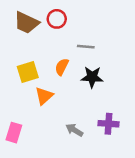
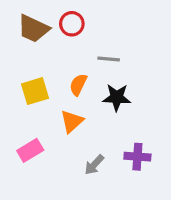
orange triangle: (44, 96) -> (72, 121), moved
gray arrow: (74, 130) -> (94, 165), turned -78
pink rectangle: (14, 133) -> (30, 150), moved, turned 42

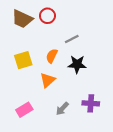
gray line: (109, 59) -> (72, 39), turned -32
pink rectangle: (30, 150) -> (24, 110), moved

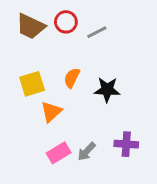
gray line: (72, 39) -> (97, 32), moved
orange triangle: (47, 80) -> (51, 112), moved
pink rectangle: (24, 110) -> (59, 153), moved

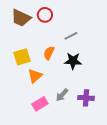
gray line: (97, 32) -> (71, 36), moved
gray arrow: (87, 151) -> (62, 95), moved

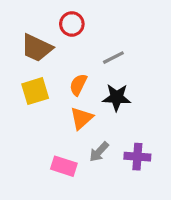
brown trapezoid: (21, 18) -> (37, 48), moved
orange triangle: (35, 76) -> (81, 118), moved
pink rectangle: (40, 104) -> (64, 166), turned 49

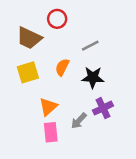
orange triangle: (81, 118) -> (48, 107), moved
purple cross: (137, 157) -> (103, 108), moved, turned -30
pink rectangle: (64, 166) -> (51, 132), turned 66

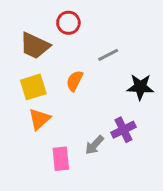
black star: (93, 77) -> (140, 87), moved
orange triangle: (48, 107) -> (39, 119), moved

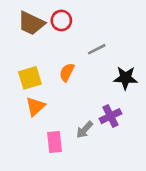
brown trapezoid: (35, 46) -> (31, 23), moved

